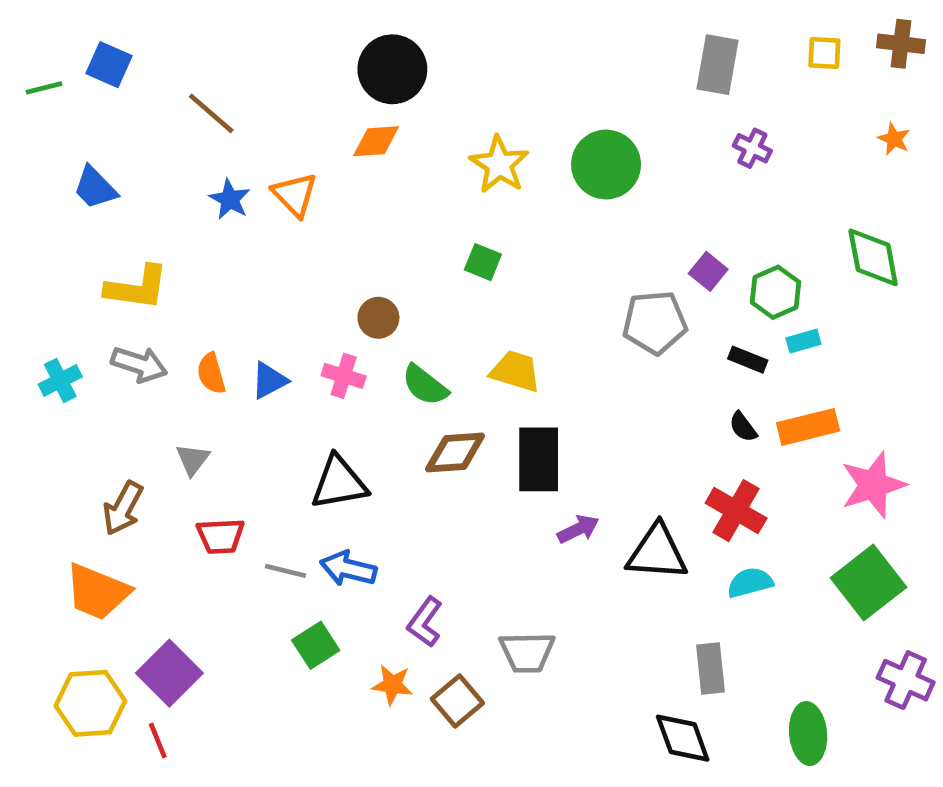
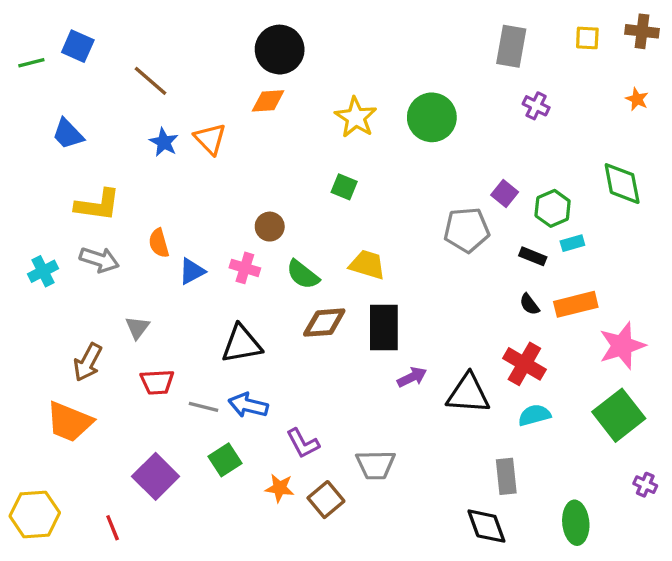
orange semicircle: (211, 374) -> (159, 243), moved
purple L-shape: (425, 622) -> (303, 443), turned -64
purple square: (169, 673) -> (156, 476), moved
purple cross: (906, 680) -> (645, 485), size x0.6
yellow hexagon: (90, 703) -> (35, 514), moved

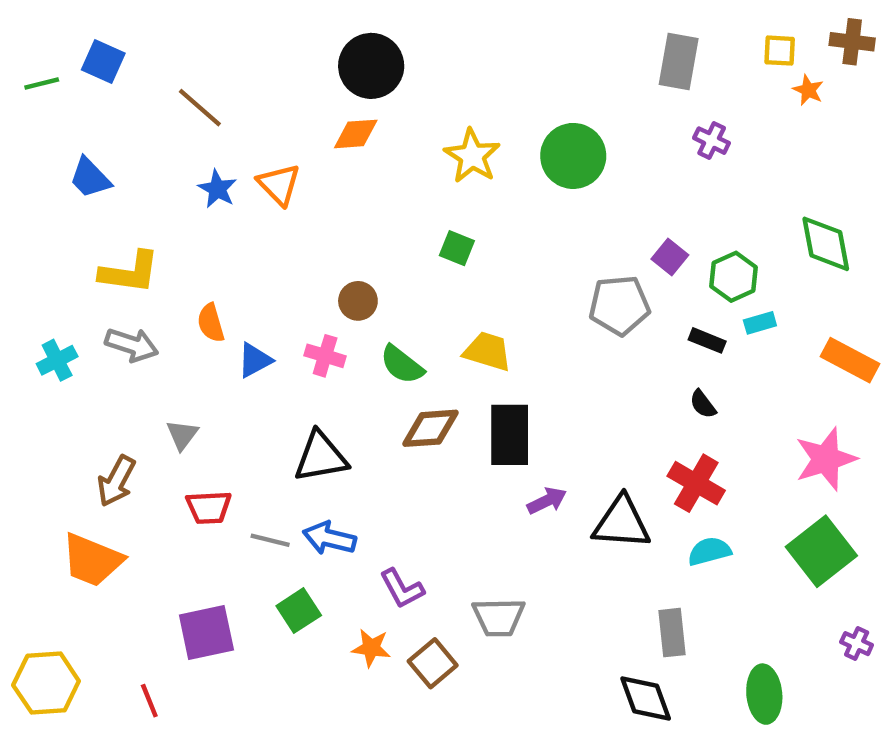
orange star: (637, 99) -> (808, 90), moved
orange rectangle: (576, 304) -> (850, 360), moved, turned 42
purple square: (156, 476) -> (206, 633), turned 33

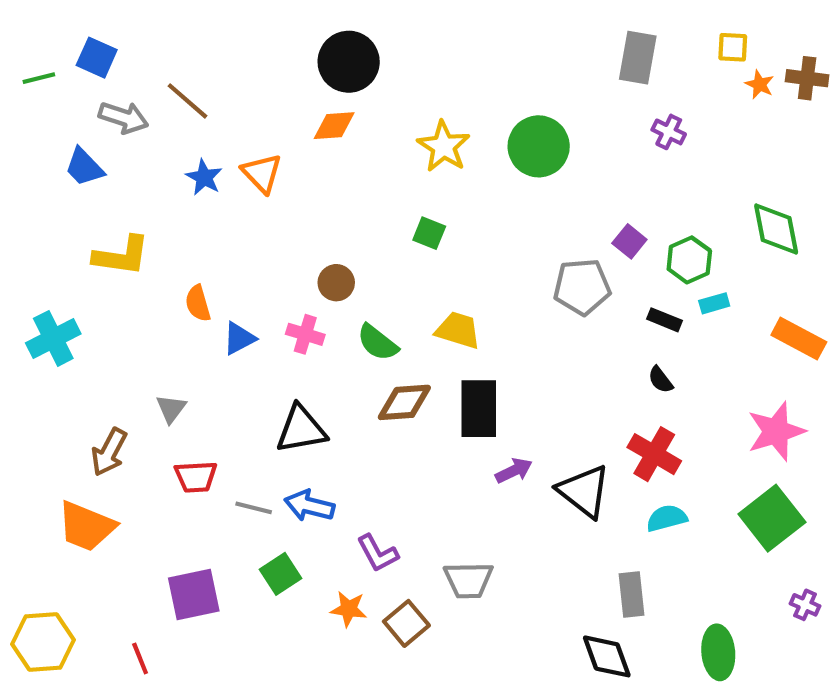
brown cross: (852, 42) -> (807, 78), moved
gray arrow: (132, 345) -> (124, 117), moved
cyan cross: (57, 360) -> (53, 338), size x1.4
black triangle: (622, 523) -> (584, 491), turned 34

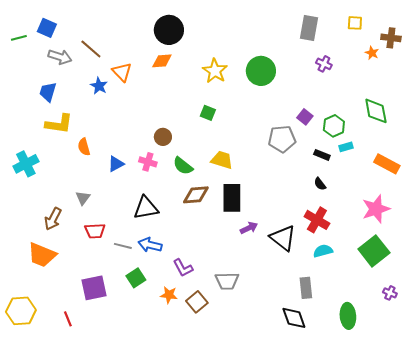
orange star: (760, 84) -> (372, 53), moved
blue trapezoid: (84, 167) -> (48, 92), moved, turned 60
orange triangle: (262, 173) -> (122, 72), moved
orange semicircle: (198, 303) -> (84, 147), moved

